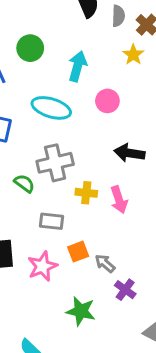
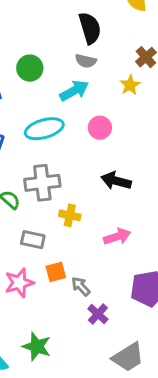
gray semicircle: (118, 16) -> (86, 61), moved, turned 95
cyan arrow: (77, 66) -> (74, 91), turned 40
cyan ellipse: (51, 108) -> (44, 129), turned -39
pink arrow: (119, 200) -> (117, 237), moved, turned -96
green star: (81, 311) -> (37, 346), moved

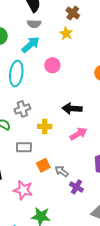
cyan ellipse: (44, 129) -> (16, 74), turned -55
black arrow: (116, 181) -> (72, 109), moved
gray cross: (42, 183) -> (22, 109), size x0.7
pink star: (19, 283) -> (23, 190), moved, turned -30

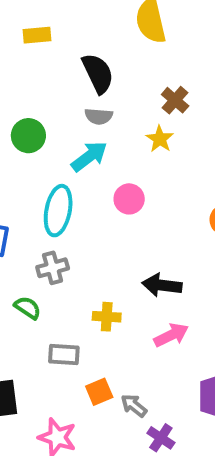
gray cross: (22, 109) -> (53, 268), moved

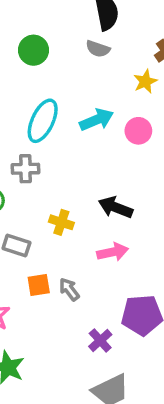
cyan arrow: (89, 156) -> (97, 120), moved
pink circle: (129, 199) -> (138, 131), moved
gray arrow: (134, 406) -> (69, 289), moved
purple cross: (161, 438) -> (100, 341), moved

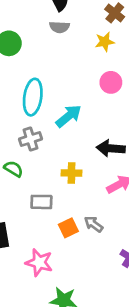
yellow star: (145, 81) -> (105, 42), turned 30
cyan arrow: (97, 120) -> (69, 116), moved

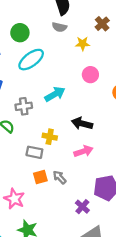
yellow star: (105, 42) -> (83, 44), moved
cyan ellipse: (33, 97) -> (31, 60), moved, turned 35
gray rectangle: (41, 202) -> (34, 152), moved

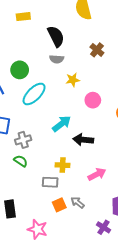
yellow star: (83, 44) -> (73, 80), moved
gray cross: (24, 106) -> (23, 140), moved
black arrow: (82, 123) -> (83, 140), moved

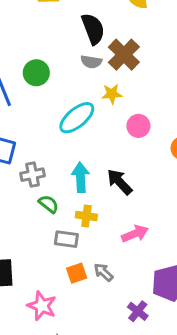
brown cross: (97, 50) -> (124, 55), moved, size x1.5
cyan ellipse: (34, 94) -> (77, 118), moved
cyan arrow: (62, 124) -> (81, 177), moved, turned -60
black arrow: (83, 140) -> (120, 182), turned 36
green semicircle: (21, 161) -> (49, 204), moved

